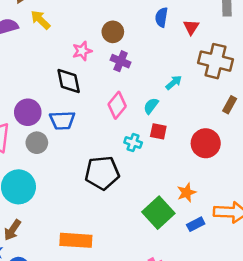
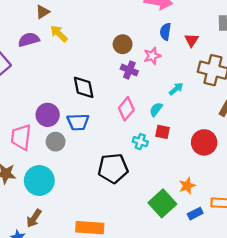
pink star: (82, 51) -> (152, 56), moved

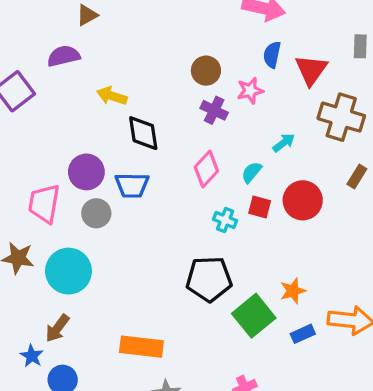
yellow arrow: (59, 34) -> (112, 96), moved, turned -30
red triangle: (192, 40) -> (311, 70), size x1.5
red circle: (204, 142) -> (303, 200), moved
black pentagon: (113, 168) -> (209, 279), moved

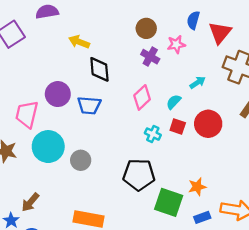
gray circle: (96, 213) -> (81, 160), moved
cyan circle: (68, 271) -> (48, 147), moved
green square: (254, 316) -> (169, 202), turned -36

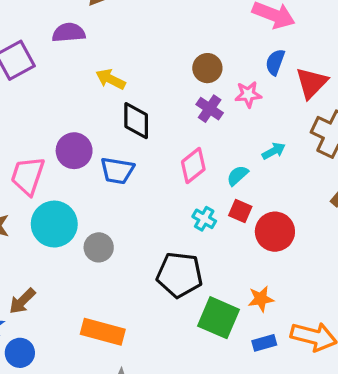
red circle: (208, 124) -> (275, 232), moved

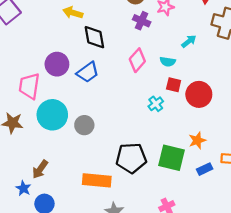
blue trapezoid: (117, 171) -> (88, 72), turned -35
cyan semicircle: (238, 175) -> (168, 62), turned -120
cyan cross: (204, 219) -> (156, 104), moved, turned 32
black pentagon: (180, 275) -> (131, 158), moved

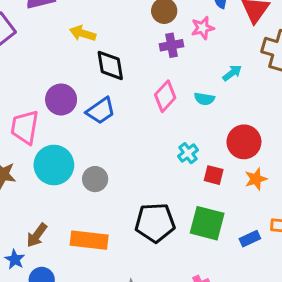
purple cross: (142, 21) -> (172, 45), turned -36
red square: (174, 85) -> (214, 175), moved
orange star: (197, 140) -> (256, 179), moved
orange rectangle: (97, 180) -> (89, 240), moved

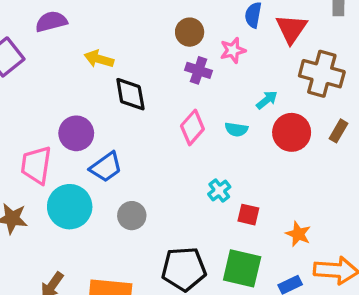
purple cross: (172, 45) -> (199, 70), turned 30
blue trapezoid: (101, 111) -> (106, 167), moved
red circle: (244, 142) -> (292, 132), moved
gray circle: (95, 179) -> (132, 216), moved
orange star: (256, 179) -> (298, 234), moved, turned -30

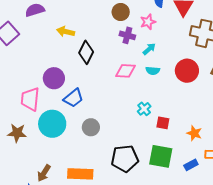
black diamond: (130, 94) -> (86, 52), turned 40
cyan arrow: (267, 100) -> (149, 49), moved
pink diamond: (192, 127) -> (126, 71), turned 55

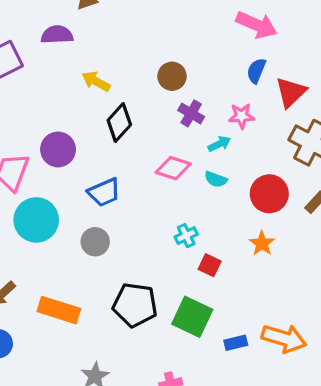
brown circle: (121, 12) -> (172, 76), moved
pink star: (148, 22) -> (241, 116), moved
blue trapezoid: (73, 98) -> (104, 192), moved
orange star: (194, 133) -> (262, 243), moved

